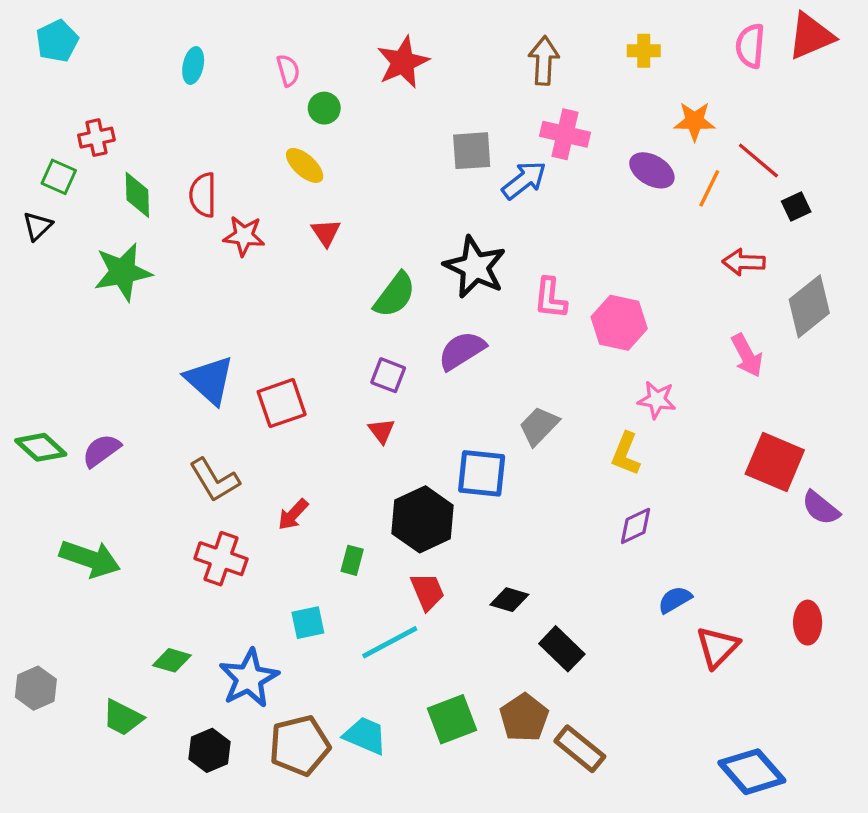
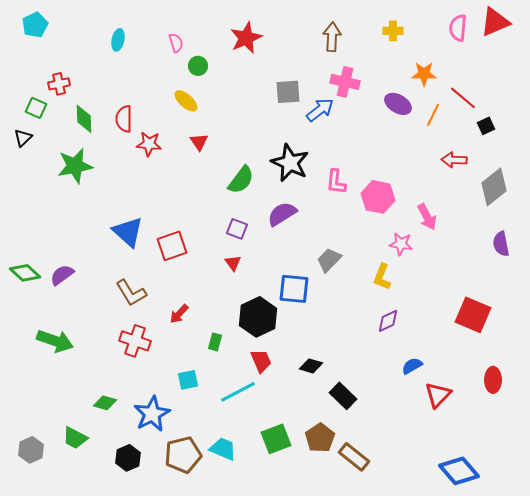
pink arrow: (747, 356) -> (427, 217), moved
red square: (775, 462) -> (473, 315), moved
purple semicircle: (821, 508) -> (501, 244), moved, turned 40
gray hexagon: (36, 688) -> (31, 450), moved

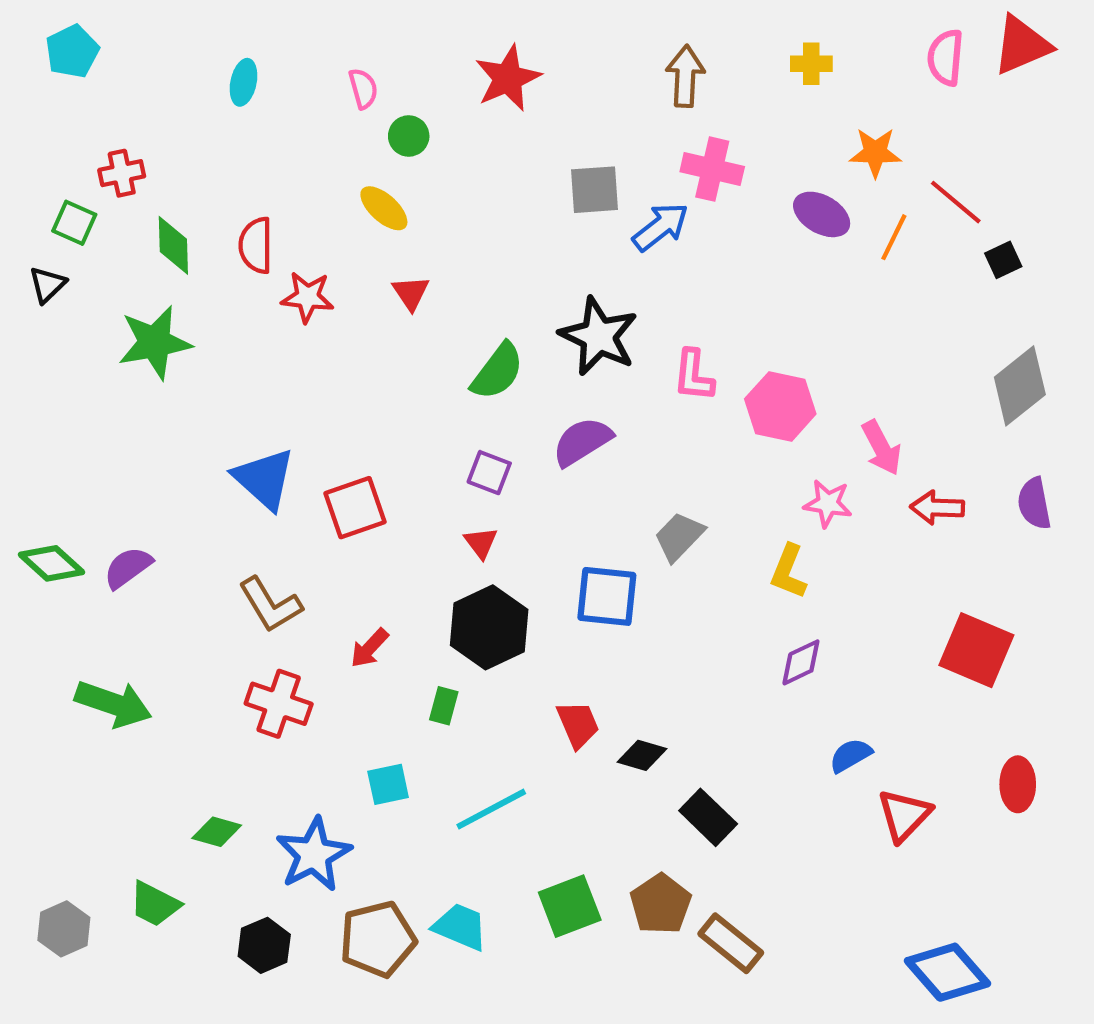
red arrow: (454, 160) -> (937, 508), moved
black hexagon: (258, 317) -> (489, 627), moved
red trapezoid: (261, 361) -> (578, 724), moved

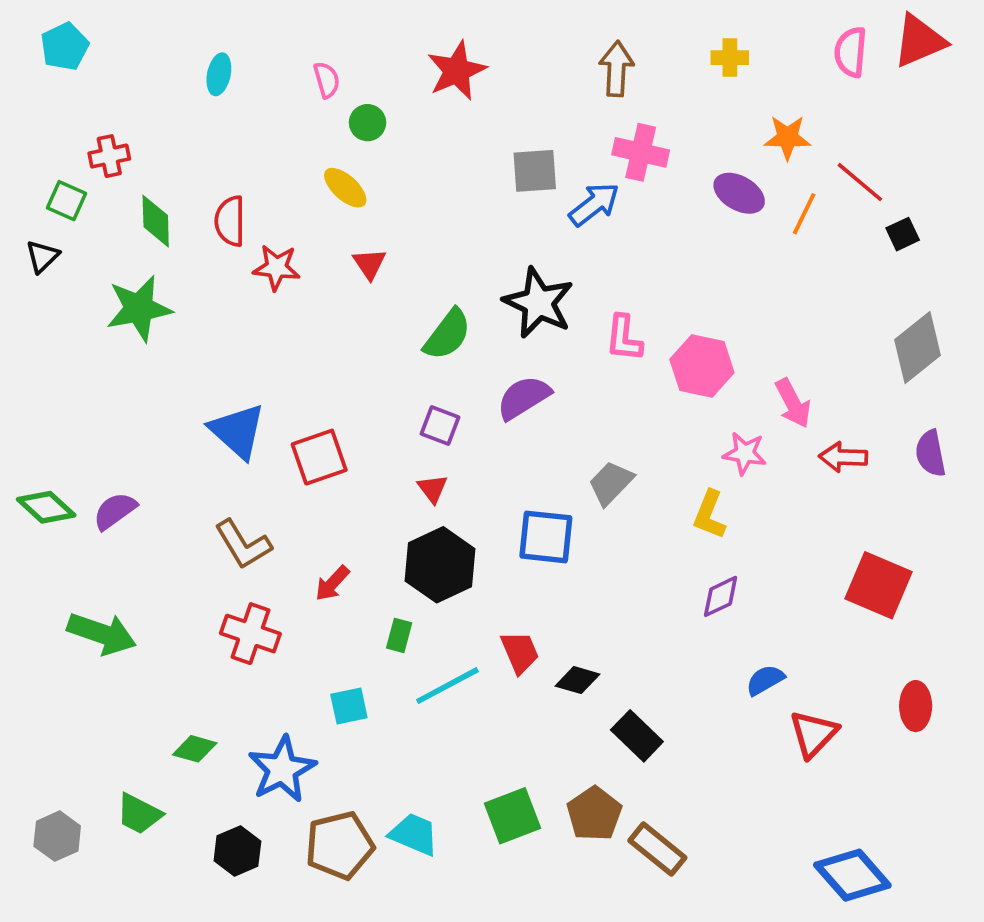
cyan line: (491, 809) -> (447, 686), moved

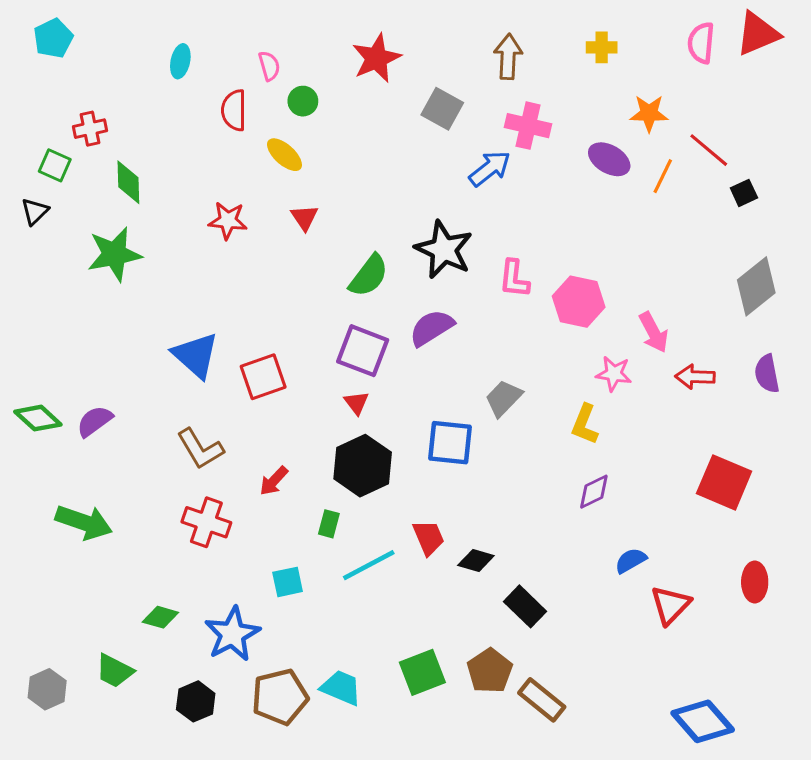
gray square: (535, 171) -> (442, 109), moved, turned 33
red semicircle: (230, 221) -> (234, 110), moved
purple square: (440, 425) -> (363, 351), size x1.6

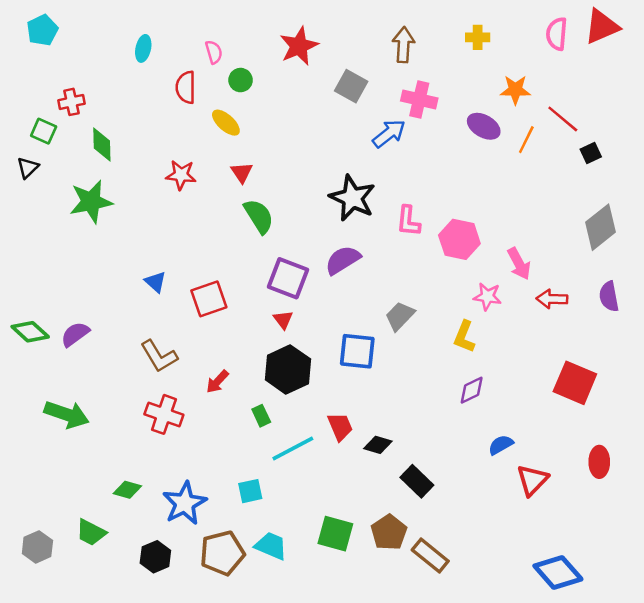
green semicircle: (369, 276) -> (259, 216), moved, turned -69
blue triangle: (196, 355) -> (155, 282), size x0.6
green rectangle: (329, 524) -> (261, 416), turned -40
cyan square: (288, 582) -> (250, 491), moved
green square: (422, 672) -> (335, 534), turned 36

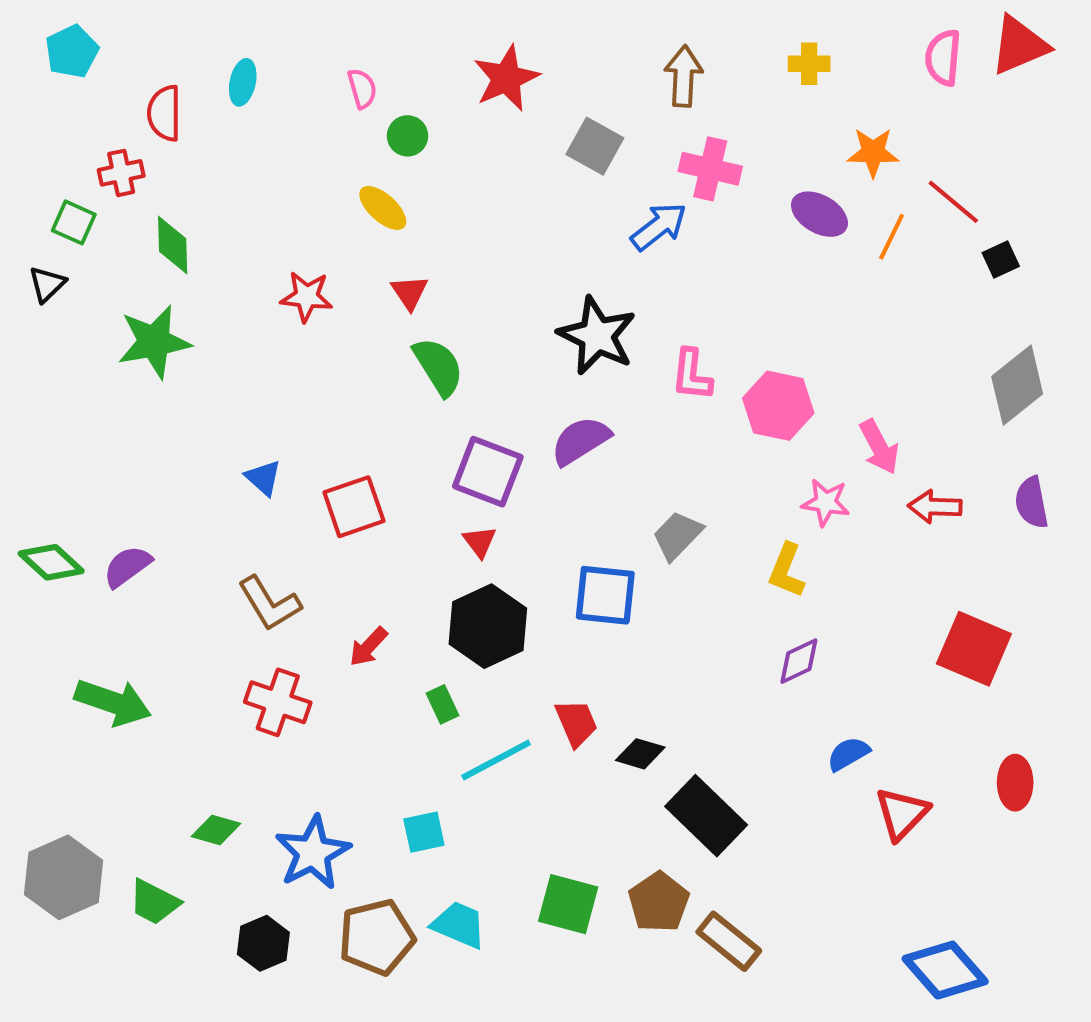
red semicircle: (186, 87) -> (164, 113), moved
black rectangle: (417, 481) -> (706, 816), size x1.4
gray hexagon: (37, 547) -> (64, 877), moved, size x1.5

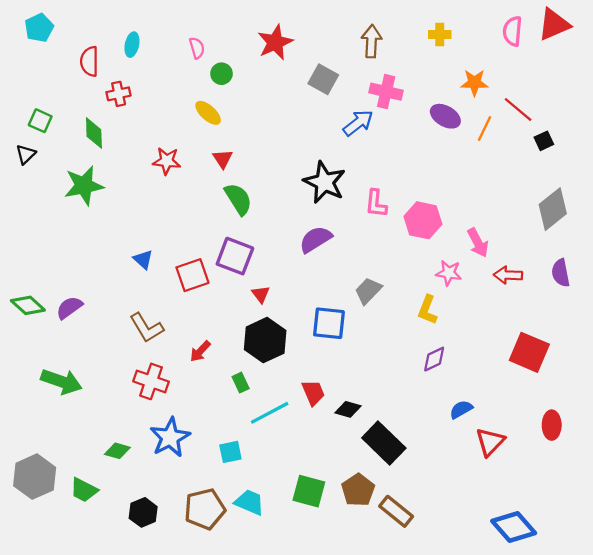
red cross: (121, 173) -> (119, 94), moved
purple square: (488, 472) -> (235, 256), moved
blue star: (313, 853) -> (170, 437), moved

